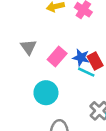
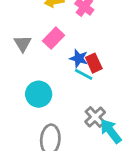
pink rectangle: (57, 56) -> (53, 38), moved

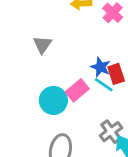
pink rectangle: (53, 38) -> (77, 90), moved

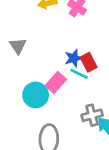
blue star: (100, 67) -> (74, 58), turned -30
gray cross: (111, 132) -> (92, 115), turned 30

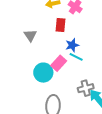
red rectangle: (89, 62) -> (61, 25), moved, turned 32

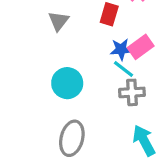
pink rectangle: (59, 63) -> (141, 47), moved
gray cross: (86, 88) -> (132, 92), moved

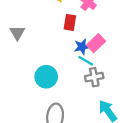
gray triangle: (59, 21) -> (17, 33), moved

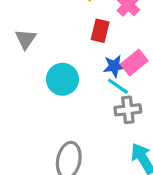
cyan circle: (46, 77) -> (62, 79), moved

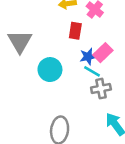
gray triangle: (26, 39) -> (20, 42), size x1.5

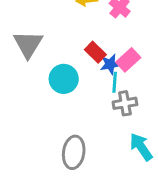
red rectangle: (75, 31) -> (95, 52), moved, turned -56
cyan line: (92, 71) -> (115, 82), turned 63

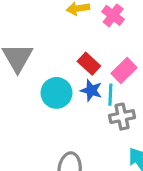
blue star: (110, 64) -> (91, 90), moved, turned 30

